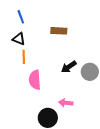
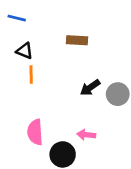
blue line: (21, 17) -> (17, 18), moved, turned -56
pink semicircle: (35, 80) -> (35, 132), moved

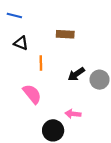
orange line: (31, 74) -> (41, 63), moved
pink semicircle: (35, 132) -> (32, 94), moved, turned 145

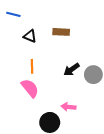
black triangle: (21, 43) -> (30, 36), moved
orange line: (41, 63) -> (32, 66), moved

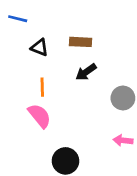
black arrow: (72, 69) -> (86, 72), moved
pink arrow: (68, 107) -> (123, 140), moved

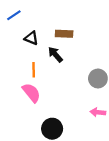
blue line: (18, 19) -> (14, 15), turned -48
black arrow: (86, 72) -> (55, 54), moved, turned 84

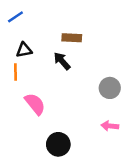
black triangle: (31, 38) -> (24, 50), moved, turned -32
orange line: (34, 70) -> (15, 72), moved

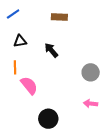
brown rectangle: (72, 38) -> (59, 17), moved
orange line: (15, 72) -> (15, 67), moved

